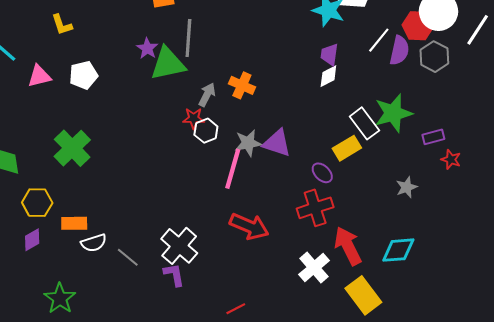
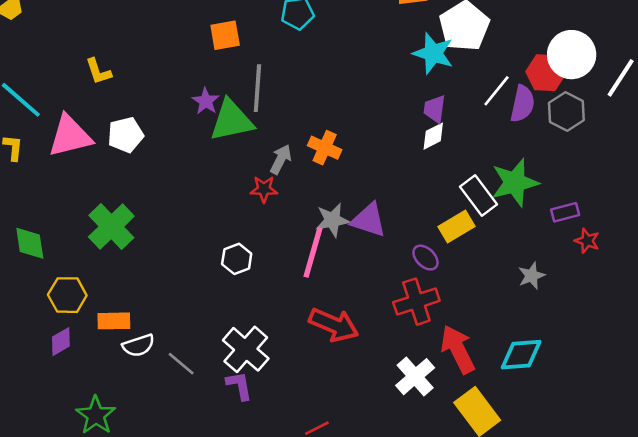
pink triangle: (39, 76) -> (70, 136), size x1.5
white hexagon: (206, 131) -> (237, 259), moved

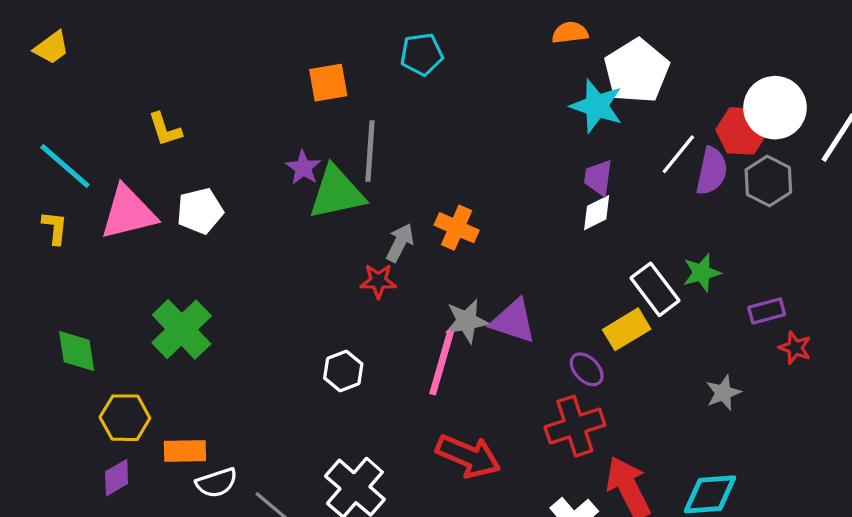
green star: (515, 183) -> (702, 273), size x0.6

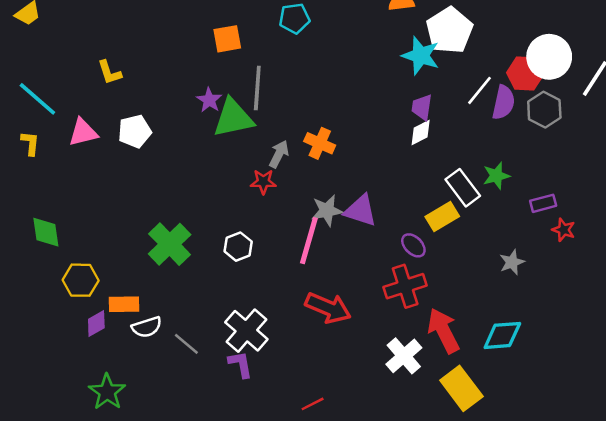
pink triangle: (128, 213) -> (83, 132), size x0.7
green cross: (182, 329) -> (170, 244), moved
purple diamond: (117, 478) -> (96, 323), moved

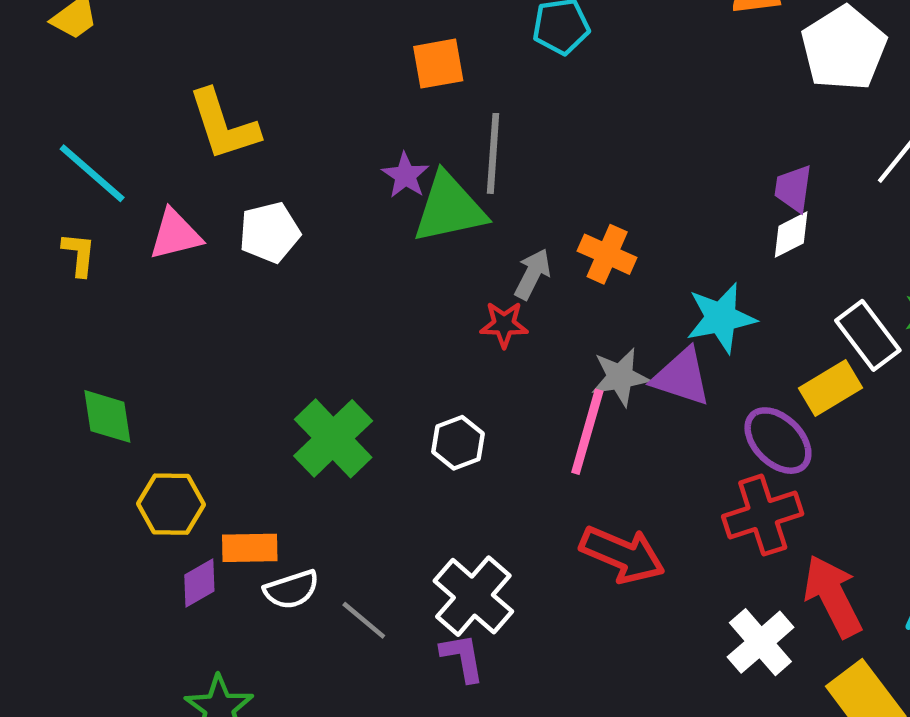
cyan star: (421, 56) -> (721, 318), moved, turned -30
yellow L-shape: (110, 72) -> (224, 125), size x1.6
purple ellipse: (413, 245) -> (778, 441), size x1.5

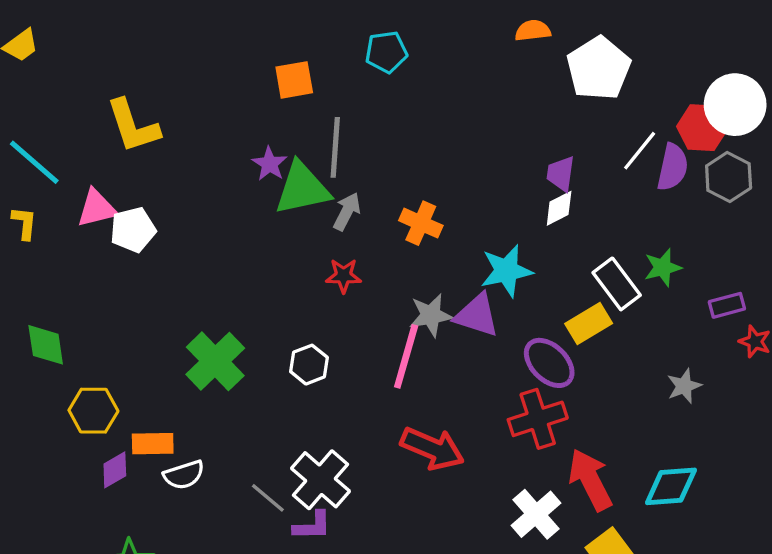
white pentagon: (270, 232) -> (133, 230), moved
gray arrow: (533, 274) -> (347, 212), moved
gray line: (364, 620) -> (268, 498), moved
purple L-shape: (462, 658) -> (312, 526), turned 99

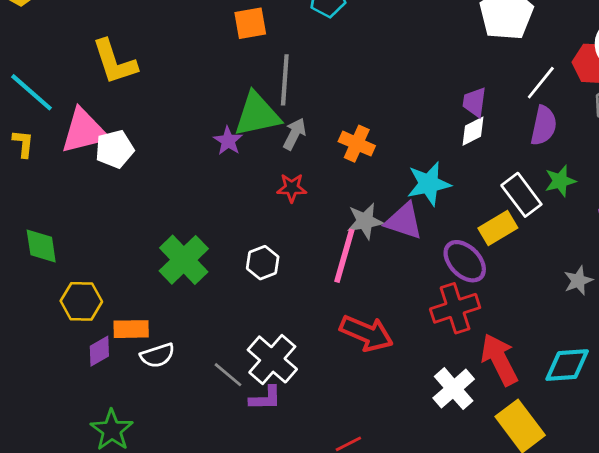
purple star: (269, 164) -> (228, 141), moved
purple semicircle: (673, 167) -> (544, 126), moved
pink triangle: (97, 208) -> (84, 131), size x1.4

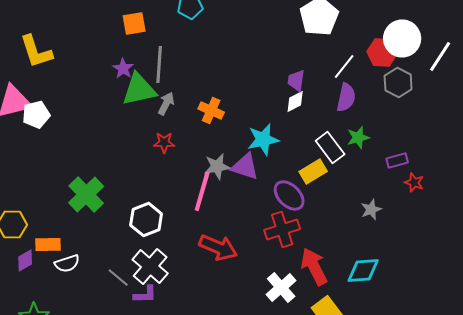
purple star: (228, 141) -> (123, 68), moved
white hexagon: (263, 263) -> (146, 220), moved, size x1.4

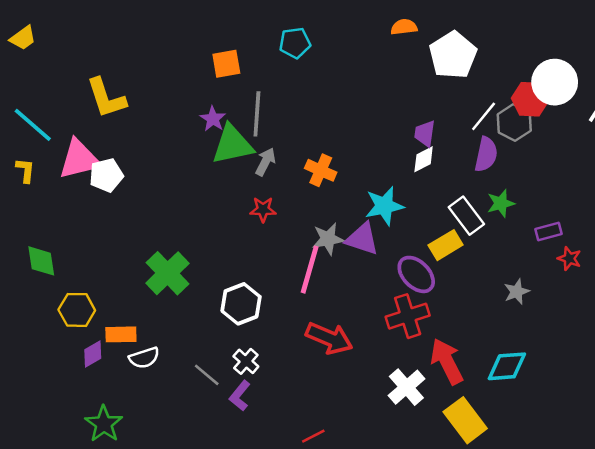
gray hexagon: (398, 82) -> (514, 123), moved
white cross: (150, 266) -> (246, 361), size x0.6
purple L-shape: (145, 294) -> (240, 396), turned 130

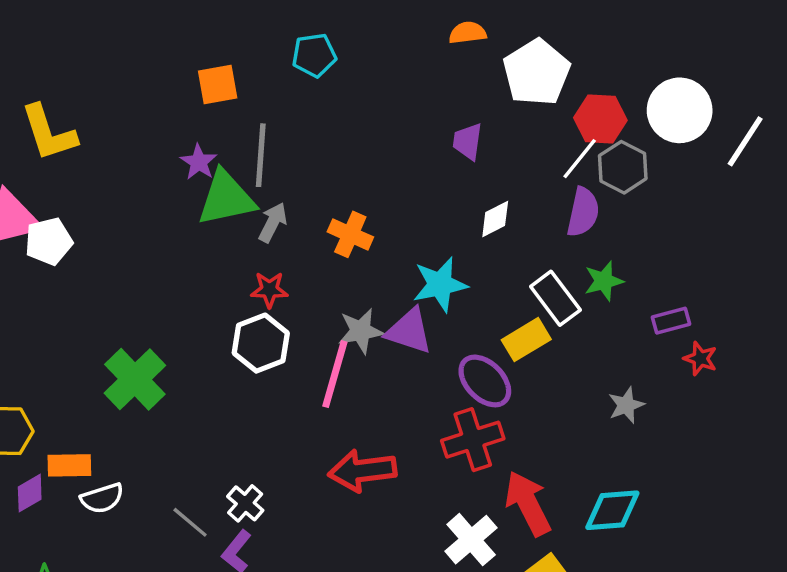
red hexagon: (530, 99) -> (600, 119), moved
purple trapezoid: (425, 134) -> (468, 141), moved
white hexagon: (241, 304) -> (261, 343), moved
red arrow: (329, 338) -> (362, 471), turned 150

